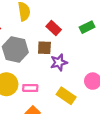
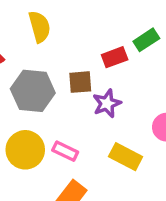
red rectangle: (54, 28) -> (115, 57), moved, turned -56
pink rectangle: (30, 88) -> (65, 151), turned 32

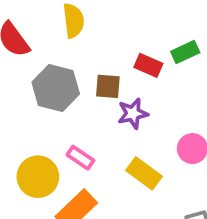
red rectangle: (115, 57) -> (148, 65), turned 35
yellow circle: (25, 150) -> (38, 177), moved

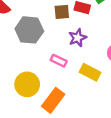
brown square: (108, 86) -> (62, 12), moved
pink rectangle: (80, 158) -> (59, 61), moved

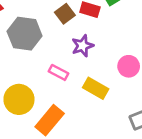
brown square: (62, 12) -> (65, 14), turned -35

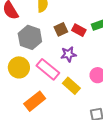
pink rectangle: (59, 72) -> (48, 69), size x1.6
yellow circle: (19, 99) -> (19, 67), moved

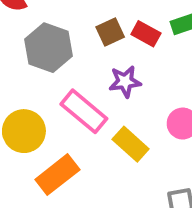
yellow circle: (19, 67) -> (24, 131), moved

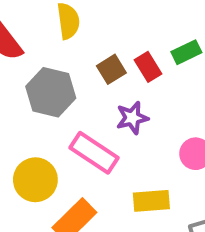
red rectangle: (146, 34) -> (148, 67), turned 36
yellow rectangle: (131, 144) -> (151, 201), moved, turned -40

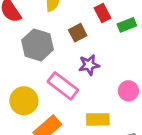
red rectangle: (148, 67) -> (102, 13), moved

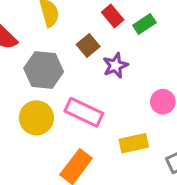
purple star: (89, 65) -> (115, 66), moved
yellow circle: (24, 101) -> (36, 118), moved

